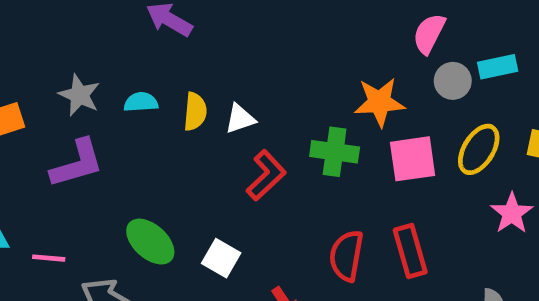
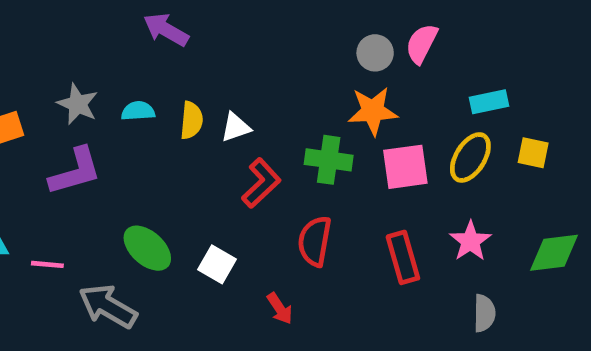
cyan rectangle: (498, 67) -> (489, 102), moved
gray circle: (453, 81) -> (375, 53), moved
pink star: (512, 213) -> (470, 241), moved
red semicircle: (346, 256) -> (315, 241), moved

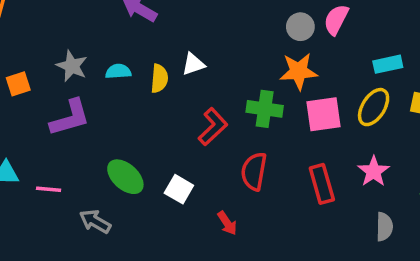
white triangle: (236, 127) -> (193, 64), moved
gray arrow: (108, 306) -> (95, 221), size x0.7

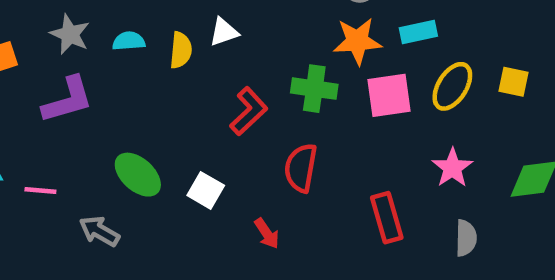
cyan rectangle: (388, 64) -> (418, 32), moved
red rectangle: (322, 184) -> (387, 218), moved

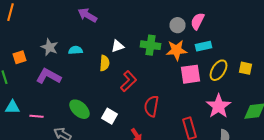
yellow semicircle: (181, 50) -> (104, 63), moved
green cross: (314, 89) -> (150, 45), moved
purple L-shape: (68, 100) -> (48, 76), turned -135
pink star: (452, 168) -> (218, 106), size x1.4

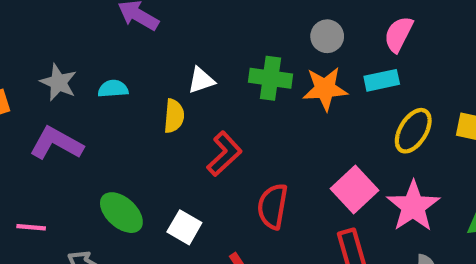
pink semicircle: (198, 21) -> (399, 34), moved
pink square: (190, 74) -> (354, 189), moved, turned -35

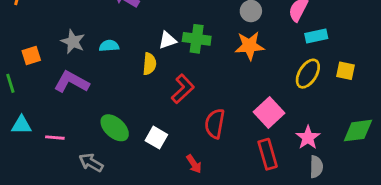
green cross: (270, 78) -> (197, 39), moved
cyan rectangle: (382, 80) -> (316, 36), moved
pink star: (413, 206) -> (308, 138), moved, size x0.7

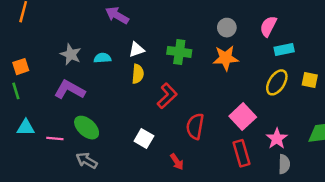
white triangle: (167, 40) -> (137, 49), moved
orange square: (31, 56) -> (21, 67), moved
green ellipse: (115, 128) -> (87, 128), moved

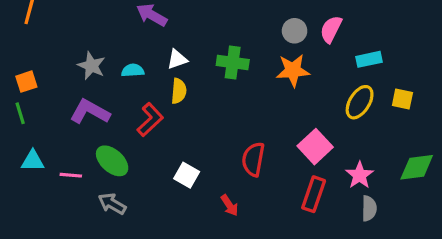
pink semicircle: (268, 26) -> (331, 29), moved
red L-shape: (167, 96) -> (150, 120), moved
red rectangle: (241, 153) -> (314, 194), turned 35

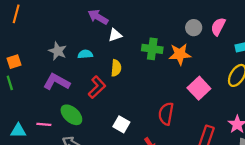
white triangle: (177, 59) -> (115, 35), moved
orange star: (293, 70) -> (180, 54), moved
pink square: (315, 147) -> (199, 88), moved
cyan triangle: (33, 161) -> (18, 131), moved

